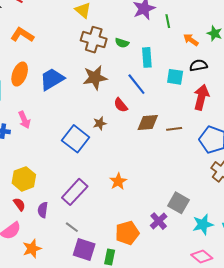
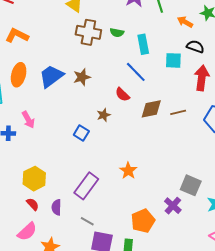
black semicircle: (198, 65) -> (195, 47), turned 36
brown star: (95, 78) -> (82, 77), moved, size x0.7
blue square: (76, 139) -> (81, 133), size x0.6

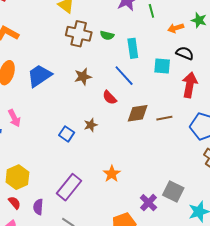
orange arrow: (185, 22) -> (176, 28), turned -49
brown star: (82, 77) -> (83, 77), moved
brown star: (104, 115) -> (91, 125), moved
purple cross: (173, 206) -> (148, 203), moved

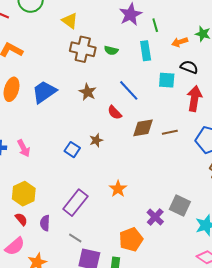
cyan rectangle: (133, 48) -> (146, 51), moved
brown star: (83, 77) -> (88, 92), turned -30
pink arrow: (14, 118) -> (24, 148), moved

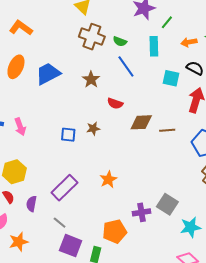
green line: (155, 25) -> (167, 22), turned 48
blue line: (129, 90) -> (126, 66), moved
red semicircle: (115, 113) -> (115, 103), turned -35
blue square: (72, 150) -> (68, 135), turned -35
purple cross: (155, 217) -> (141, 212), turned 30

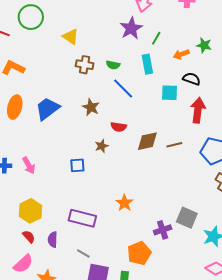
brown cross: (92, 37) -> (85, 65), size x0.7
brown star: (93, 129) -> (102, 146), moved
purple rectangle: (64, 188) -> (82, 218), turned 68

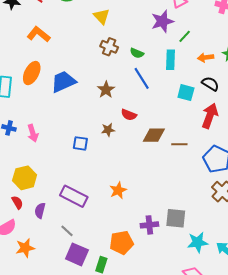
gray square: (187, 218) -> (176, 218), turned -30

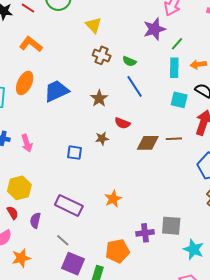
cyan rectangle: (171, 60) -> (174, 68), moved
brown line: (179, 144) -> (174, 139), moved
cyan star: (198, 242) -> (193, 249), turned 30

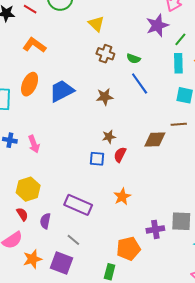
brown star: (99, 98) -> (105, 97), turned 30
red semicircle: (122, 123) -> (120, 155), moved, turned 98
brown line: (174, 139) -> (179, 124), moved
blue square: (74, 153) -> (97, 159), moved
purple square: (73, 264) -> (62, 263), moved

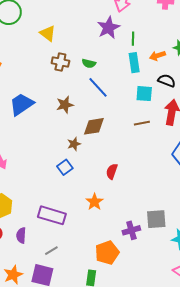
green line: (180, 39) -> (133, 39), turned -32
brown diamond: (155, 139) -> (94, 126), moved
red semicircle: (120, 155) -> (112, 171), moved
blue square: (97, 159) -> (65, 167), turned -35
gray line: (73, 240) -> (51, 251), turned -64

